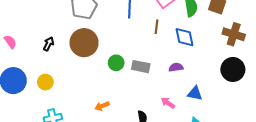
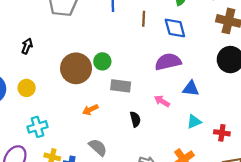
brown circle: (84, 43) -> (76, 68), moved
gray rectangle: (141, 67) -> (121, 86), moved
purple semicircle: (176, 67) -> (168, 62), size x1.6

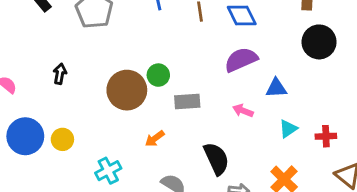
yellow circle: (27, 88) -> (62, 139), moved
black semicircle: (135, 119) -> (216, 159), moved, size x1.6
cyan cross: (38, 127) -> (108, 171), moved

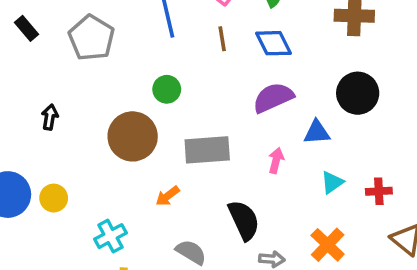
black circle: (319, 42) -> (358, 93), moved
green circle: (158, 75) -> (167, 89), moved
gray rectangle: (187, 101) -> (207, 150), size x1.4
pink arrow: (243, 111) -> (276, 161), turned 84

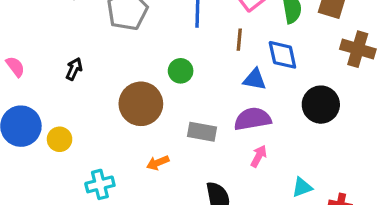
black circle: (358, 93) -> (321, 105), moved
purple semicircle: (273, 98) -> (253, 119), moved
blue triangle: (317, 132) -> (255, 79), moved
gray rectangle: (207, 150) -> (202, 132), size x0.7

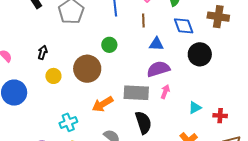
blue diamond: (282, 55) -> (184, 26), moved
gray rectangle: (202, 132) -> (136, 93), moved, size x1.4
yellow circle: (60, 139) -> (53, 76), moved
orange arrow: (158, 163) -> (103, 104), size x1.5

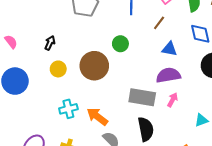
brown line: (143, 20) -> (159, 23), turned 32
orange arrow: (103, 104) -> (97, 117), moved, turned 60
cyan cross: (68, 122) -> (68, 109), moved

